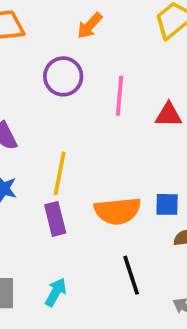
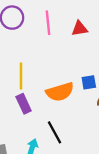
black line: (131, 275) -> (54, 132), moved

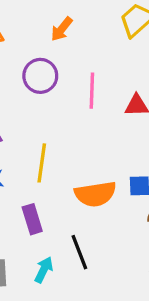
purple rectangle: (24, 104) -> (32, 219), moved

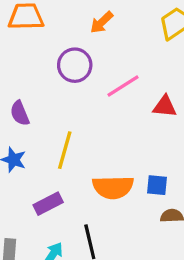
pink line: (92, 91) -> (123, 86), turned 48
purple rectangle: (32, 219) -> (48, 204), turned 72

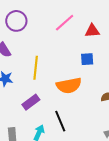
purple circle: (75, 65) -> (16, 21), moved
blue square: (157, 185) -> (87, 59), moved

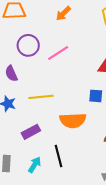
pink line: (65, 23) -> (58, 53), moved
yellow line: (36, 68) -> (41, 97), turned 70

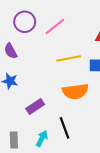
yellow line: (41, 97) -> (69, 58), moved

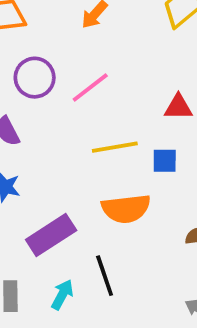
purple rectangle: (35, 107) -> (51, 235), size x1.4

